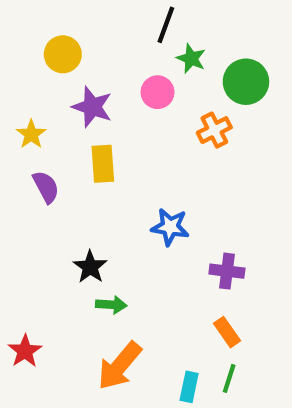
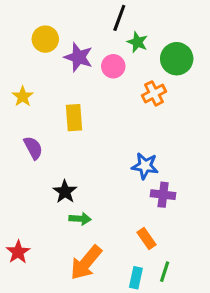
purple star: (92, 107) -> (79, 57), moved
purple semicircle: (46, 187) -> (33, 148), moved
blue star: (170, 227) -> (145, 166), moved
orange rectangle: (227, 332) -> (146, 238), moved

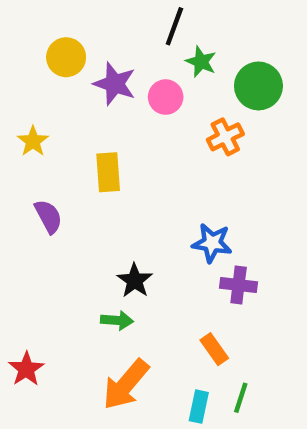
black star: (65, 192) -> (135, 281), moved

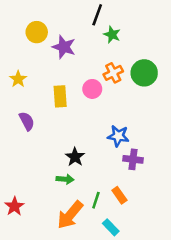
green circle: (258, 86) -> (144, 73), moved
pink circle: (166, 97) -> (92, 89), moved
orange cross: (225, 137) -> (113, 73), moved
green line: (241, 398) -> (96, 200), moved
cyan rectangle: (199, 407) -> (111, 227), turned -56

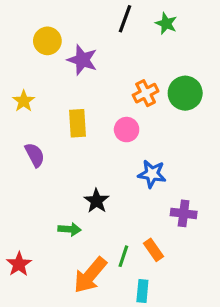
green star: (112, 35) -> (166, 23), moved
pink circle: (92, 89) -> (127, 130), moved
purple cross: (133, 159) -> (184, 213), moved
green arrow: (65, 179) -> (70, 229), moved
cyan rectangle: (111, 227) -> (142, 291), turned 49

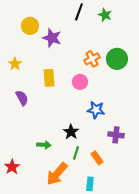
black star: (96, 201) -> (71, 132), moved
green line: (123, 256) -> (76, 153), moved

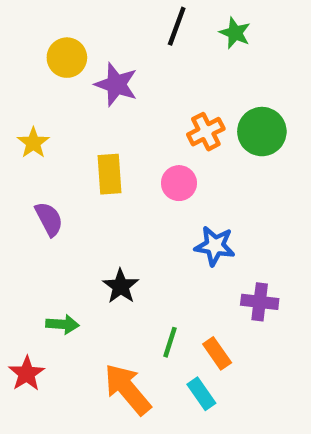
black star: (71, 132) -> (121, 286), moved
green arrow: (44, 145) -> (62, 324), moved
orange arrow: (57, 174) -> (127, 389), turned 100
cyan rectangle: (90, 184) -> (201, 394), moved, turned -40

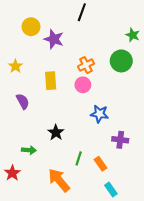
green star: (235, 33) -> (133, 35), moved
orange cross: (206, 132) -> (86, 65), moved
cyan rectangle: (201, 394) -> (111, 190), moved

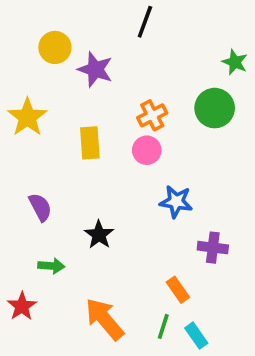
yellow star: (15, 66) -> (27, 117), size x1.5
purple semicircle: (23, 101) -> (40, 207), moved
green line: (79, 158) -> (163, 326), moved

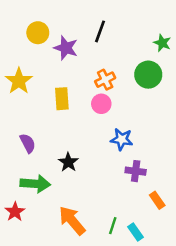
black line: (145, 22) -> (100, 31), moved
purple cross: (213, 248) -> (136, 171), moved
green arrow: (51, 266) -> (35, 184), size x1.6
orange rectangle: (178, 290) -> (157, 200), moved

